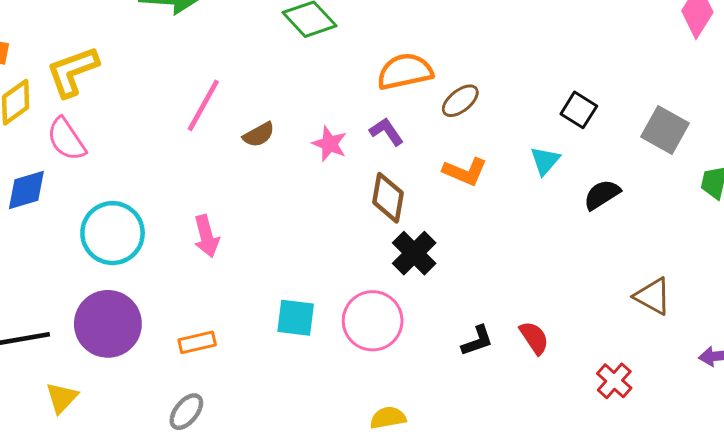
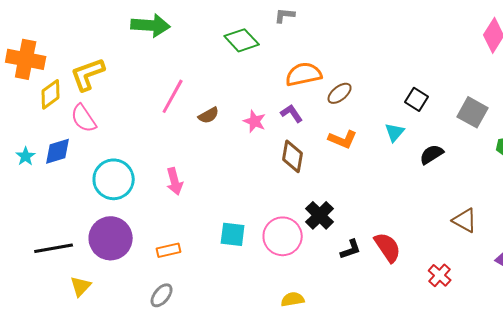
black cross: (414, 253) -> (320, 215), moved
red semicircle: (534, 338) -> (388, 247), size x1.4

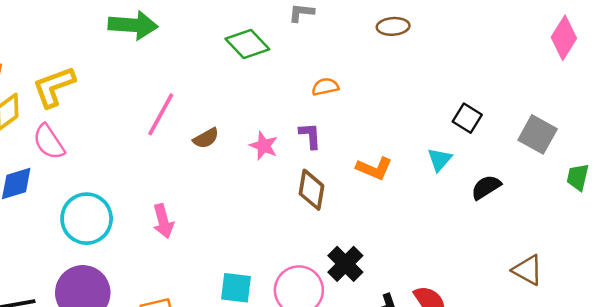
orange semicircle: (304, 74) -> (325, 87), size x0.6
brown ellipse: (340, 93) -> (393, 26), moved, turned 35
purple L-shape: (292, 113) -> (310, 136), turned 30

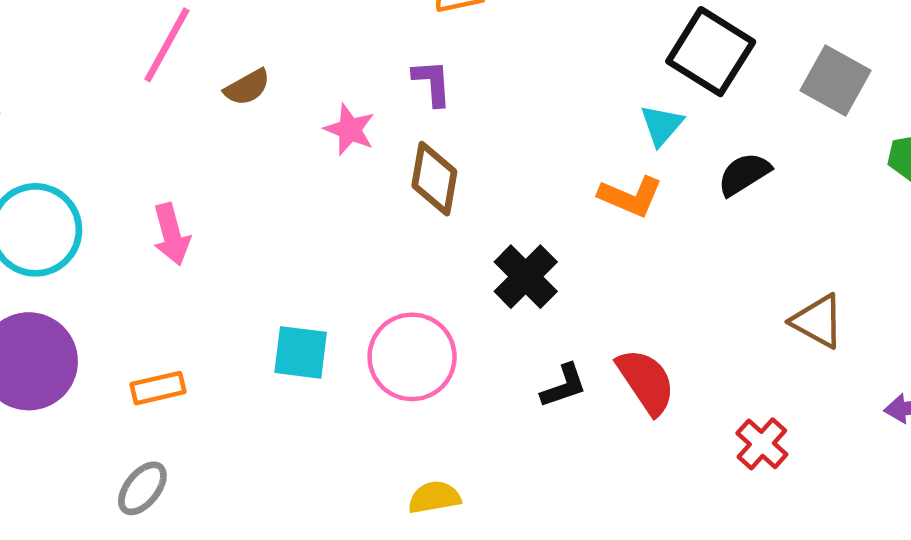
black square: (467, 118) -> (711, 52), size x1.6
pink star: (264, 146) -> (350, 130), moved
orange L-shape: (374, 168) -> (630, 196), moved
black cross: (345, 264) -> (526, 277), moved

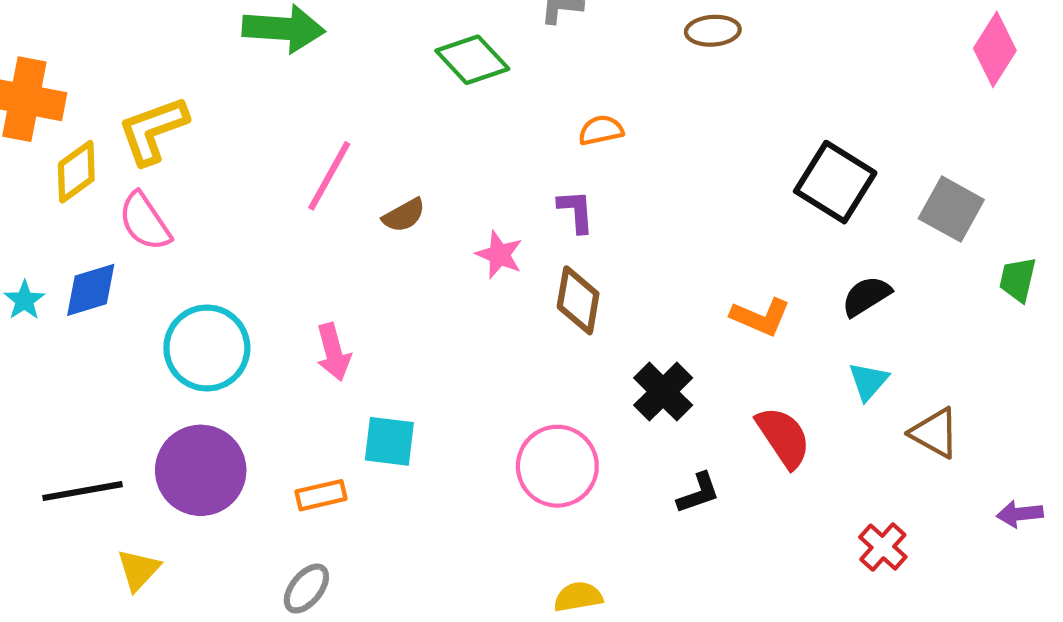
cyan triangle: (662, 125) -> (868, 381), moved
cyan square: (301, 352) -> (389, 441), moved
red semicircle: (646, 381) -> (783, 437), moved

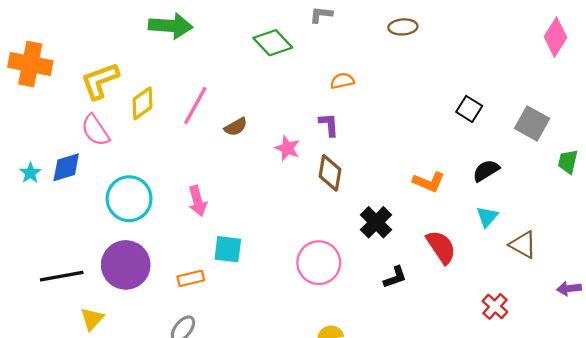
yellow diamond: (76, 172) -> (143, 103), moved
black square: (835, 182) -> (469, 109), size x0.6

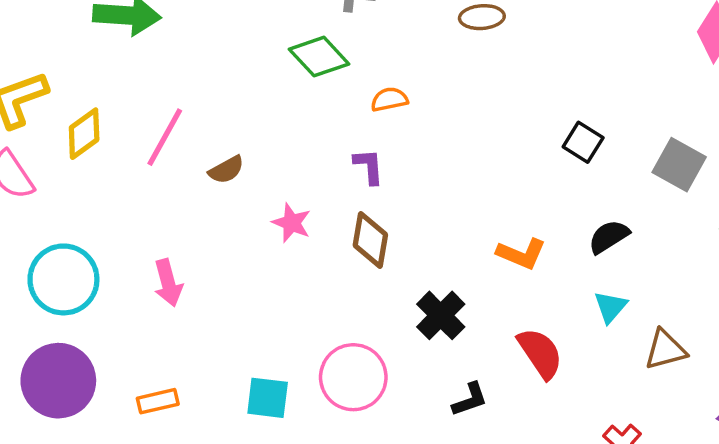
green diamond: (273, 43) -> (319, 57), moved
pink star: (287, 148) -> (292, 223), moved
brown triangle: (523, 245) -> (665, 350), turned -44
cyan square: (228, 249) -> (268, 398), moved

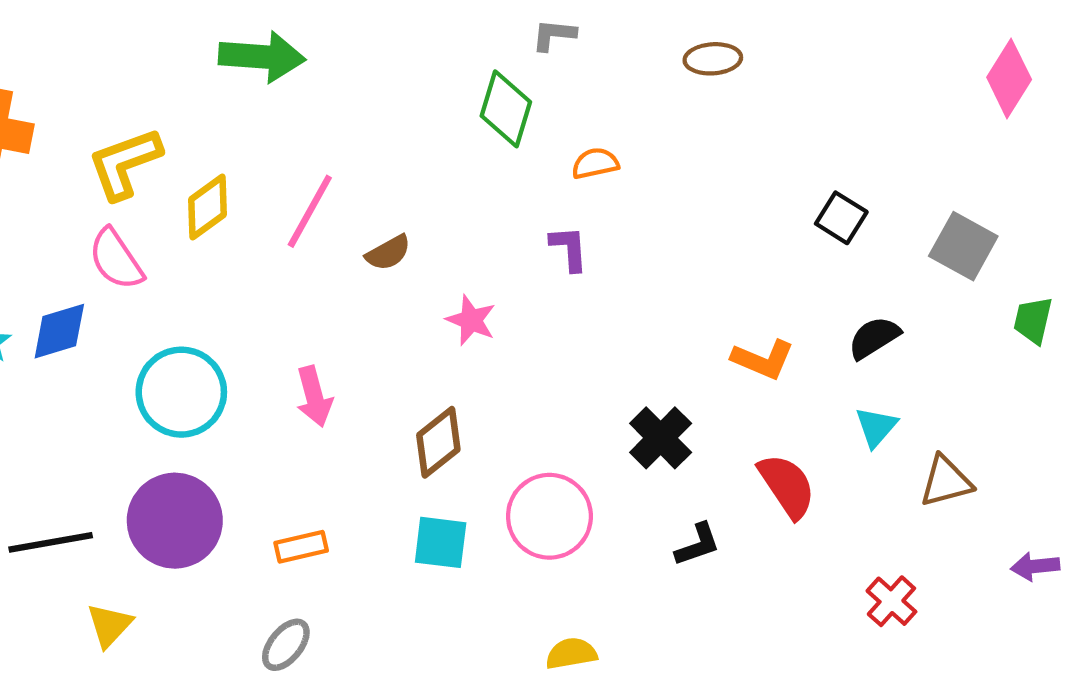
green diamond: (319, 57) -> (506, 109), turned 60
brown diamond: (370, 240) -> (438, 442), moved, turned 42

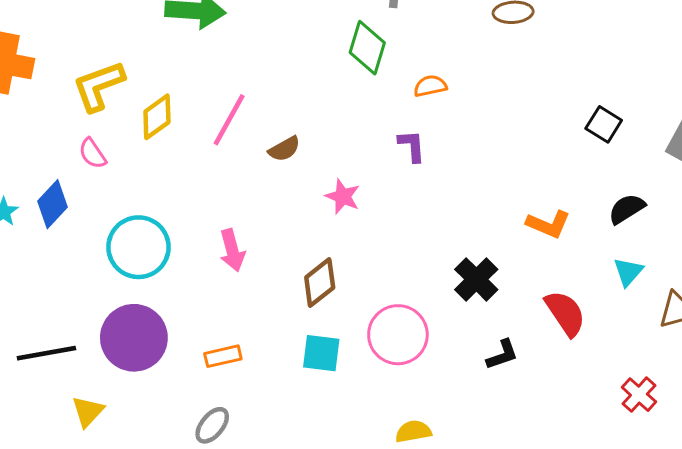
pink semicircle: (116, 259) -> (92, 154), size x0.7
blue diamond: (59, 331) -> (53, 204), turned -30

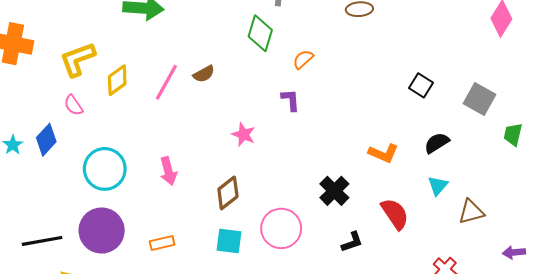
orange semicircle: (430, 86) -> (303, 59), turned -30
brown semicircle: (284, 149) -> (204, 74), moved

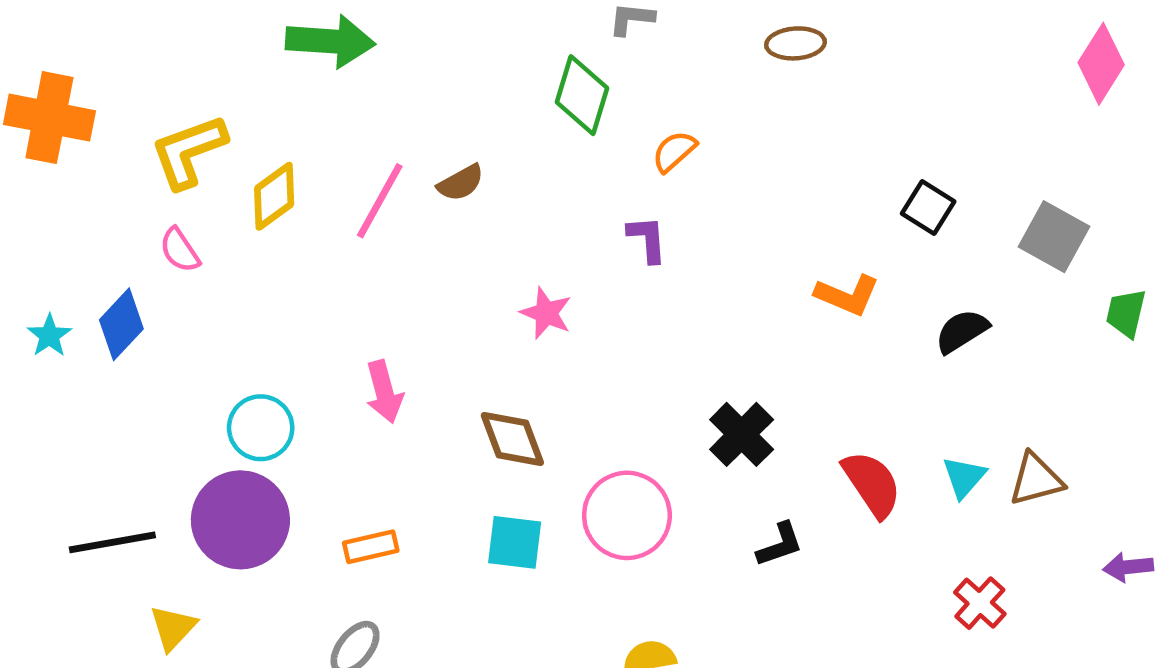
orange L-shape: (383, 153) -> (847, 295), moved
cyan circle: (105, 169) -> (261, 428), moved, size x0.7
cyan triangle: (438, 186) -> (964, 477), moved
brown diamond: (228, 193) -> (512, 439), turned -72

